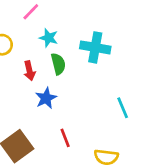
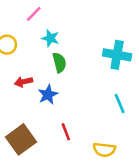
cyan cross: (95, 47) -> (117, 55), moved
red arrow: (29, 71) -> (24, 82), moved, turned 90

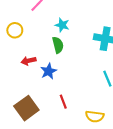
cyan star: (50, 38) -> (62, 25), moved

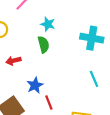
blue star: (48, 71) -> (35, 85), moved

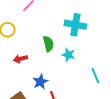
cyan star: (48, 24) -> (68, 55), moved
cyan cross: (92, 38) -> (75, 25), moved

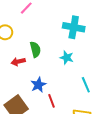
green semicircle: (48, 44) -> (35, 49), moved
cyan line: (95, 76) -> (86, 85), moved

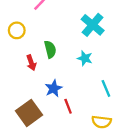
cyan cross: (74, 27) -> (93, 25), turned 30
red arrow: (18, 62) -> (31, 63), turned -96

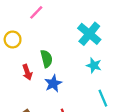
cyan star: (85, 58) -> (94, 65), moved
blue star: (54, 88) -> (53, 83), moved

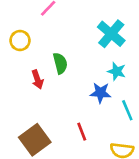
blue star: (53, 83) -> (100, 93), moved, turned 30

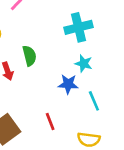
cyan cross: (111, 34) -> (78, 27), turned 36

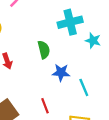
green semicircle: (29, 56) -> (44, 50), moved
cyan star: (84, 63) -> (93, 41), moved

